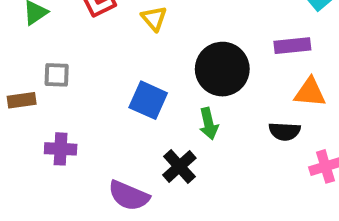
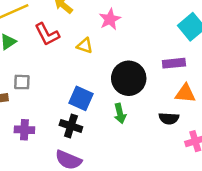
yellow triangle: (154, 18) -> (85, 46), turned -30
black cross: (179, 166) -> (71, 126), moved, turned -30

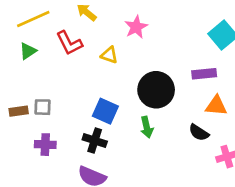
gray square: (22, 82) -> (43, 107), moved
black semicircle: (169, 118) -> (199, 132), turned 30

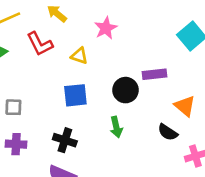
purple rectangle: (204, 74) -> (155, 74), moved
black circle: (156, 90) -> (126, 90), size x0.7
orange triangle: (216, 106) -> (185, 106), turned 35
blue square: (105, 111) -> (75, 95), moved, turned -30

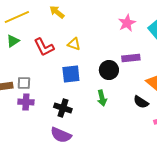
pink star: (106, 28) -> (127, 23), moved
red L-shape: (40, 44) -> (44, 47), moved
purple cross: (16, 144) -> (26, 102), moved

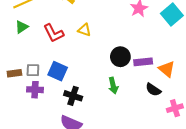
purple rectangle: (131, 58) -> (143, 62), moved
blue square: (71, 74) -> (58, 71), moved, turned 30

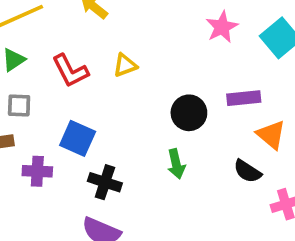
yellow triangle: (84, 30) -> (125, 65), turned -40
purple rectangle: (143, 62) -> (244, 98), moved
gray square: (33, 70) -> (19, 105), moved

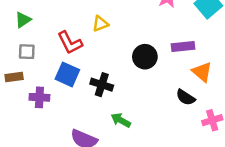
red L-shape: (70, 71) -> (70, 43), moved
green arrow: (176, 164) -> (121, 120), moved, turned 132
black cross: (105, 182) -> (102, 85), moved

